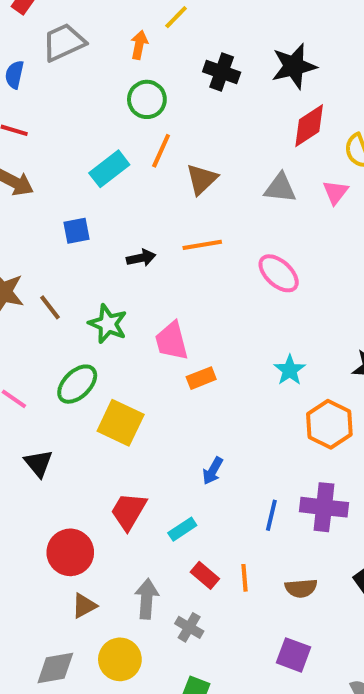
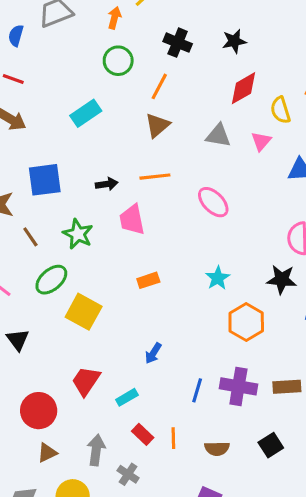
black star: (294, 66) -> (234, 41), size x0.7
orange line: (161, 151) -> (159, 86), moved
blue square: (76, 231) -> (45, 180), moved, size x1.6
brown line: (50, 307) -> (30, 237), moved
pink trapezoid: (172, 341) -> (132, 220), moved

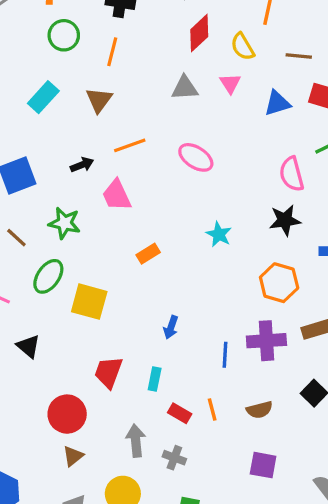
brown triangle: (157, 125) -> (99, 100), moved
orange hexagon: (246, 322) -> (279, 283), moved
cyan rectangle: (127, 397) -> (155, 379), turned -35
brown triangle: (47, 453) -> (73, 456), moved

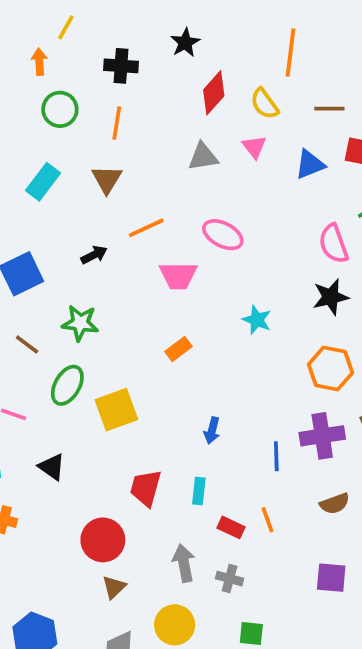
pink trapezoid: (117, 195) -> (178, 276), moved, turned -60
yellow square: (89, 302) -> (116, 410), turned -30
brown semicircle: (260, 410) -> (335, 504), moved

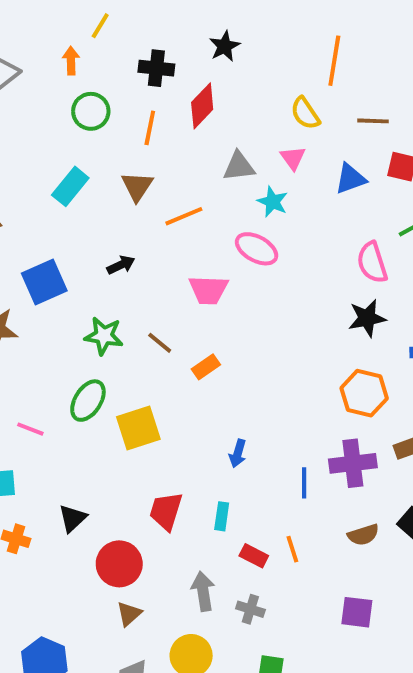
red diamond: (214, 93) -> (202, 106), moved
orange line: (146, 228) -> (184, 216), moved
cyan star: (257, 320) -> (273, 202), moved
brown line: (27, 344) -> (160, 343), moved
black triangle: (52, 467) -> (73, 518), moved, turned 40

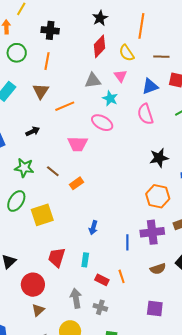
black star: (225, 46) -> (100, 18), moved
red diamond: (202, 106) -> (100, 46), moved
pink semicircle: (372, 263) -> (145, 114), moved

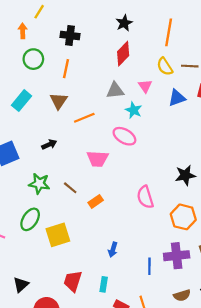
yellow semicircle: (127, 53) -> (165, 67), moved
pink semicircle: (145, 114) -> (145, 197), moved

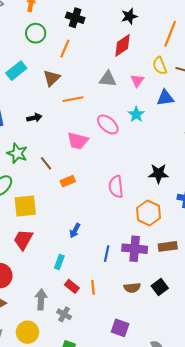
cyan star: (134, 110) -> (136, 114), moved
red trapezoid: (73, 281) -> (23, 240), moved

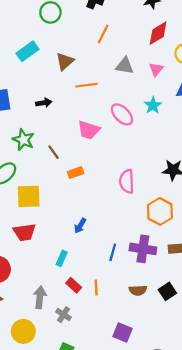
red diamond: (122, 45) -> (158, 33), moved
orange line: (65, 49) -> (103, 34), moved
red trapezoid: (23, 240) -> (24, 232), turned -130

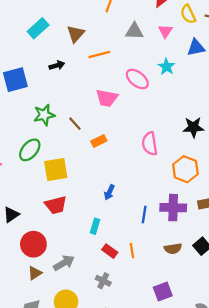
black arrow: (44, 103) -> (57, 65), moved
green star: (23, 140) -> (44, 115), turned -30
gray arrow: (40, 297) -> (64, 263), moved, turned 60
purple square: (122, 333) -> (163, 292), turned -36

